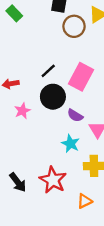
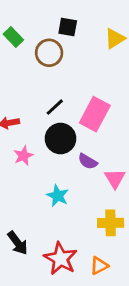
brown circle: (74, 26) -> (49, 53), moved
cyan star: (70, 144) -> (58, 196), moved
red star: (53, 180) -> (60, 259), moved

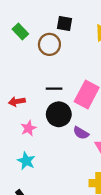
black line: (55, 107) -> (54, 89), turned 42
cyan star: (58, 196) -> (26, 161), moved

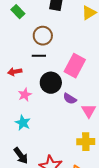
brown circle: (49, 44) -> (43, 36), moved
black line: (54, 89) -> (39, 56), moved

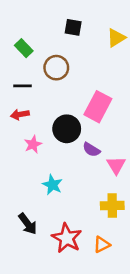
green rectangle: (18, 12) -> (24, 48), moved
black line: (39, 56) -> (22, 86), moved
cyan star: (23, 123) -> (52, 185), moved

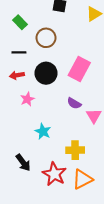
black circle: (67, 129) -> (46, 73), moved
yellow cross: (112, 206) -> (75, 150), moved
orange triangle: (102, 245) -> (82, 179), size x1.5

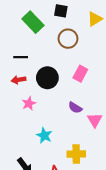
green rectangle: (20, 22) -> (33, 22), moved, size x1.5
brown circle: (46, 38) -> (68, 39), moved
pink rectangle: (79, 69) -> (80, 74), size x0.7

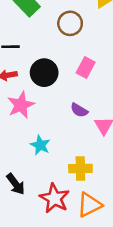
pink star: (29, 104) -> (21, 105), size x1.5

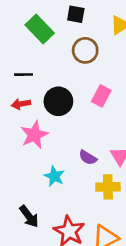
purple semicircle: (79, 110) -> (88, 158), moved
yellow cross: (80, 168) -> (108, 187), moved

